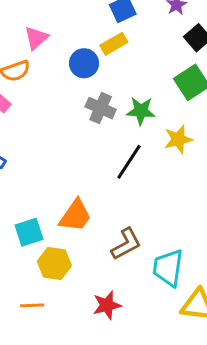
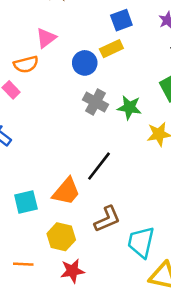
black line: (129, 162) -> (99, 166), moved
yellow hexagon: (54, 263) -> (61, 237), moved
red star: (107, 305) -> (72, 271), moved

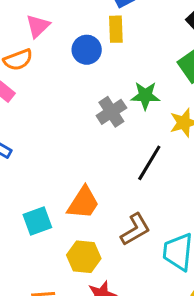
yellow rectangle: (111, 49) -> (116, 29), turned -60
gray cross: (95, 102) -> (111, 112), moved, turned 35
black line: (99, 166) -> (149, 163), moved

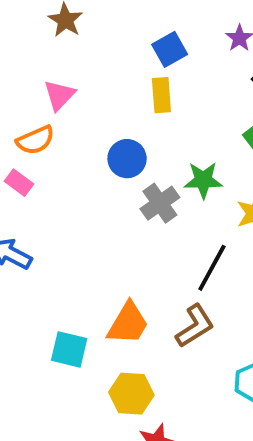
blue circle: (87, 50) -> (127, 159), moved
cyan square: (37, 221) -> (69, 349), turned 36
brown L-shape: (135, 229) -> (195, 326), moved

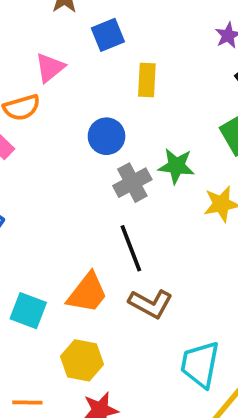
blue square: (170, 49) -> (108, 35), moved
black line: (212, 268) -> (131, 248), moved, turned -57
brown L-shape: (195, 326) -> (151, 304), turned 54

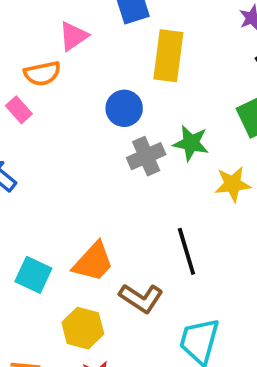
yellow rectangle: (147, 80) -> (168, 56), size x1.5
black line: (131, 248) -> (186, 251), moved
brown L-shape: (151, 304) -> (141, 298), moved

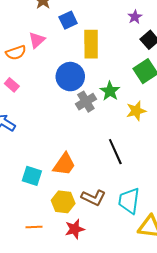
orange semicircle: (42, 73) -> (16, 53), moved
blue circle: (124, 108) -> (70, 77), size x1.4
green star: (191, 143) -> (110, 91), turned 30
brown L-shape: (141, 298) -> (93, 198), moved

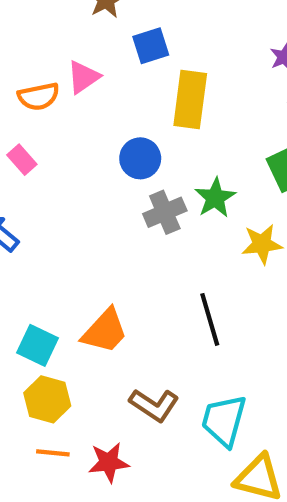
blue circle: (70, 77) -> (140, 158), size x0.7
yellow hexagon: (63, 202) -> (47, 399), moved
orange line: (34, 227) -> (53, 453), moved

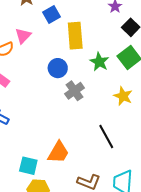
green star: (215, 198) -> (99, 62), moved
yellow star: (262, 244) -> (123, 96), turned -30

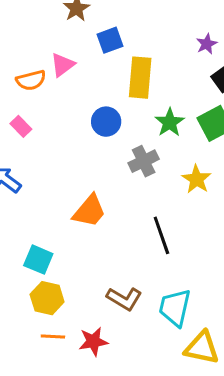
gray cross: (75, 91) -> (144, 161), moved
orange trapezoid: (58, 152) -> (89, 211), moved

